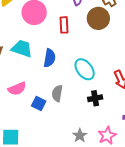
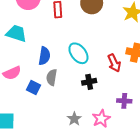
blue semicircle: (50, 58) -> (44, 56), moved

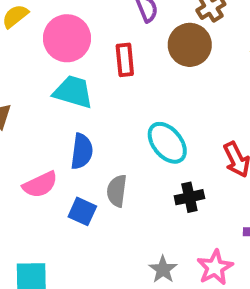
cyan trapezoid: (16, 33) -> (73, 92), moved
blue semicircle: (44, 56) -> (82, 151), moved

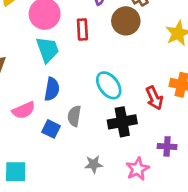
cyan trapezoid: (73, 92) -> (47, 50), turned 52
black cross: (189, 197) -> (122, 122), size x1.5
gray star: (163, 269) -> (94, 164), moved, turned 30

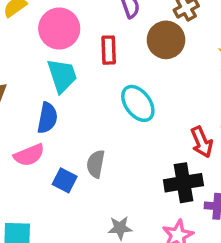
cyan ellipse: (109, 85) -> (138, 103), moved
blue semicircle: (52, 89) -> (47, 118), moved
black cross: (122, 122) -> (183, 183), moved

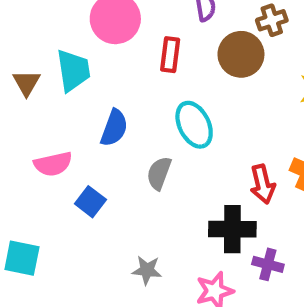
cyan trapezoid: (62, 76) -> (73, 70), moved
blue semicircle: (47, 118) -> (114, 128), moved
gray semicircle: (96, 164) -> (159, 173), moved

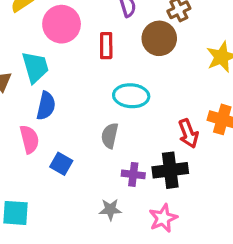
cyan ellipse: (194, 125) -> (131, 96), turned -52
blue semicircle: (114, 128) -> (46, 106), moved
pink semicircle: (53, 164) -> (29, 139), turned -84
purple cross: (268, 264) -> (133, 174), moved

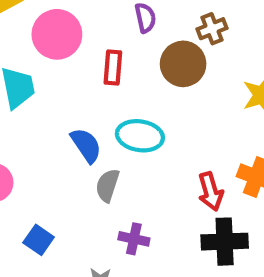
blue semicircle: (46, 106) -> (86, 145), moved, turned -52
blue square: (61, 164) -> (39, 240), moved
black cross: (170, 170) -> (225, 242), moved

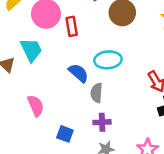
red rectangle: (113, 67) -> (72, 26), moved
purple cross: (134, 239) -> (102, 122), moved

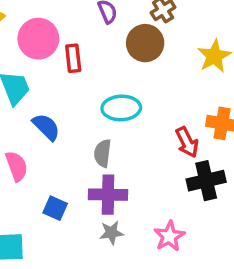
blue semicircle: (79, 73) -> (46, 127), moved
purple cross: (102, 122) -> (108, 195), size x1.5

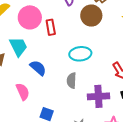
purple cross: (108, 195) -> (98, 96), moved

